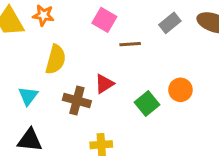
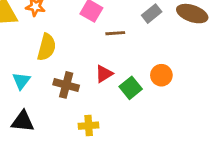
red triangle: (104, 84) -> (104, 74), moved

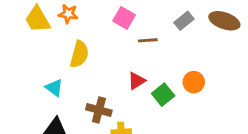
cyan triangle: (21, 81) -> (54, 88), turned -30
brown cross: (66, 85) -> (99, 110), moved

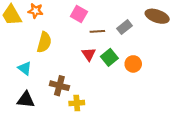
gray rectangle: (184, 21) -> (125, 27), moved
red triangle: (137, 81) -> (89, 54), moved, turned -32
green square: (163, 95) -> (109, 57), moved

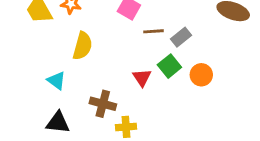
gray rectangle: (125, 27) -> (181, 37), moved
red triangle: (89, 54) -> (142, 78), moved

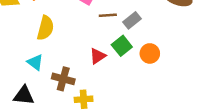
red triangle: (142, 78) -> (98, 56), turned 30
cyan triangle: (56, 81) -> (35, 62), moved

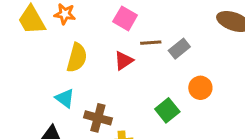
green square: (122, 46) -> (167, 110), moved
red triangle: (98, 56) -> (124, 61), moved

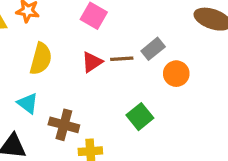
brown line: (151, 43) -> (122, 59), moved
orange circle: (200, 88) -> (176, 74), moved

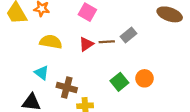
yellow semicircle: (41, 59) -> (51, 42), turned -95
orange circle: (176, 74) -> (144, 78), moved

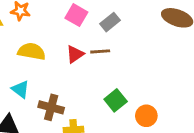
gray rectangle: (128, 35) -> (110, 22), moved
orange circle: (144, 78) -> (146, 116), moved

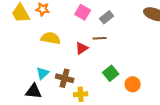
red triangle: (75, 54) -> (82, 48), moved
cyan triangle: (20, 89) -> (43, 73), moved, turned 40

